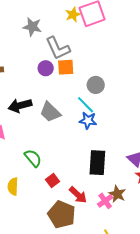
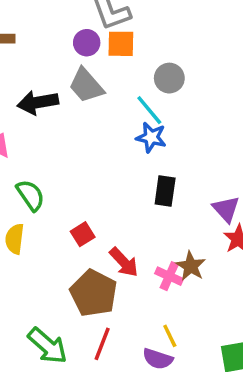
gray trapezoid: (50, 112) -> (86, 85), moved
green semicircle: (33, 158) -> (30, 195), moved
black rectangle: (97, 163) -> (165, 191), moved, size x0.7
pink cross: (105, 201) -> (169, 276), turned -35

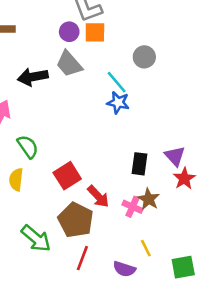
gray circle: (169, 78) -> (144, 57), moved
black rectangle: (165, 191) -> (140, 164), moved
red square: (83, 234) -> (67, 176), size x1.5
yellow line: (170, 336) -> (146, 248), moved
green arrow: (48, 346) -> (36, 238), moved

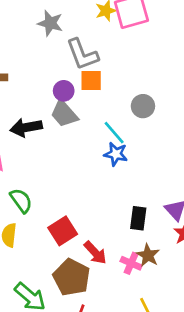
purple circle: (69, 32) -> (64, 91), moved

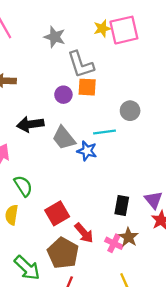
gray trapezoid: (64, 114) -> (64, 138), moved
cyan line: (114, 133) -> (105, 132), turned -60
blue star: (116, 154) -> (87, 151), moved

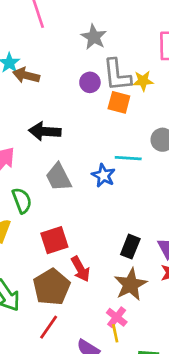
yellow star: (102, 28) -> (143, 81), moved
purple circle: (63, 95) -> (90, 82), moved
gray trapezoid: (64, 138) -> (58, 177), moved
brown star: (129, 237) -> (130, 284), size x1.4
pink cross: (114, 243) -> (117, 317), moved

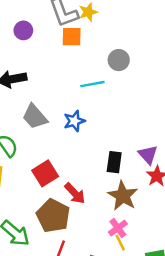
purple circle: (90, 82) -> (23, 30), moved
blue star: (103, 175) -> (74, 121), moved, turned -30
pink cross: (117, 317) -> (118, 228), turned 30

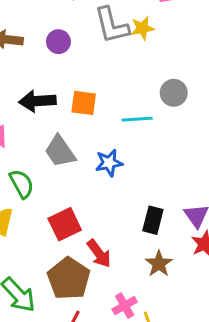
orange square: (72, 37) -> (84, 103), moved
brown star: (123, 196) -> (159, 264), size x0.7
pink cross: (118, 228) -> (125, 306), moved

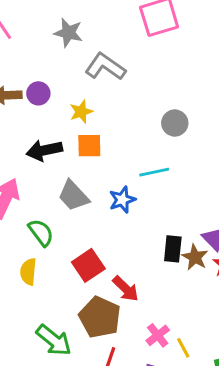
gray L-shape: (112, 25) -> (105, 67), turned 147
yellow star: (142, 28) -> (81, 112), moved
purple circle: (58, 42) -> (38, 93), moved
cyan line: (137, 119) -> (154, 172), moved
brown star: (159, 264) -> (195, 257), moved

